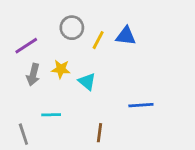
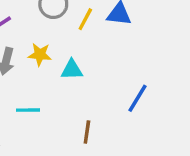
cyan triangle: (87, 82) -> (72, 70), turned -42
blue line: (141, 105) -> (137, 98), turned -55

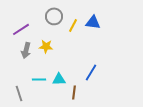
cyan triangle: (72, 70) -> (59, 79), moved
blue line: (137, 98) -> (91, 72), moved

